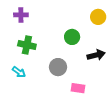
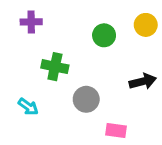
green circle: (72, 37) -> (104, 35), moved
green cross: (27, 45) -> (55, 67), moved

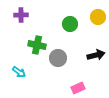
gray circle: (86, 99) -> (58, 58), moved
pink rectangle: (116, 131) -> (78, 88), turned -32

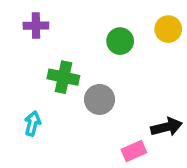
black arrow: (96, 55) -> (167, 127), moved
cyan arrow: (19, 72) -> (33, 124), turned -112

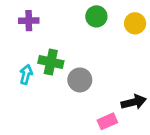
green circle: (120, 41) -> (96, 16), moved
cyan arrow: (33, 124) -> (26, 74), moved

